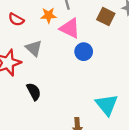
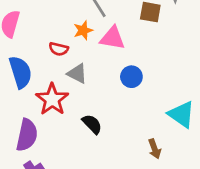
red semicircle: (16, 19) -> (59, 49), moved
blue circle: (84, 52) -> (131, 77), moved

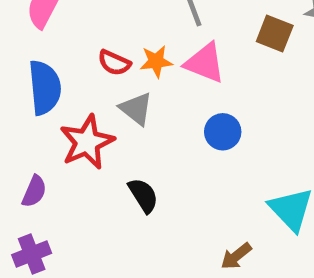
orange star: (83, 30) -> (156, 61), moved
purple semicircle: (27, 135) -> (34, 191), size x0.6
brown arrow: (155, 149) -> (236, 256), turned 60

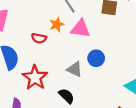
orange star: (156, 61) -> (57, 24), moved
gray triangle: (136, 109) -> (75, 69), moved

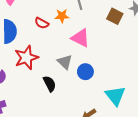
pink triangle: (81, 29) -> (80, 38), moved
blue circle: (96, 58) -> (85, 72), moved

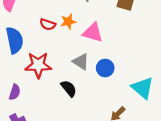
orange star: (62, 16) -> (68, 22), moved
red star: (26, 58) -> (38, 65), turned 30

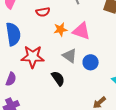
orange star: (68, 22) -> (60, 29), moved
red semicircle: (48, 24) -> (43, 12), moved, turned -32

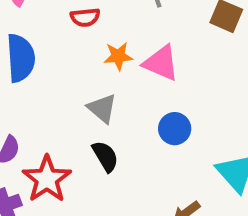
gray triangle: (70, 56) -> (102, 108), moved
red star: (33, 57) -> (47, 179), moved, turned 30

